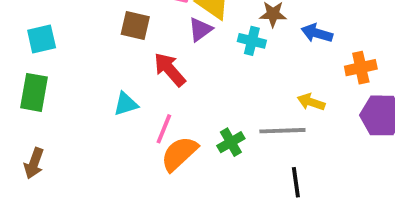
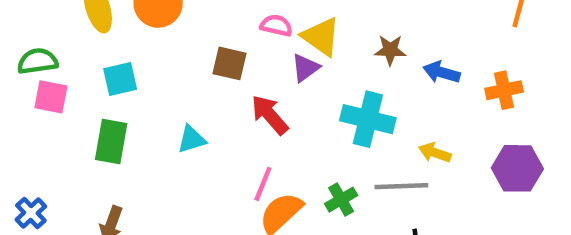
cyan cross: (252, 41) -> (368, 119), moved, size x1.6
orange cross: (361, 68) -> (504, 90), moved
cyan triangle: (126, 104) -> (192, 139), moved

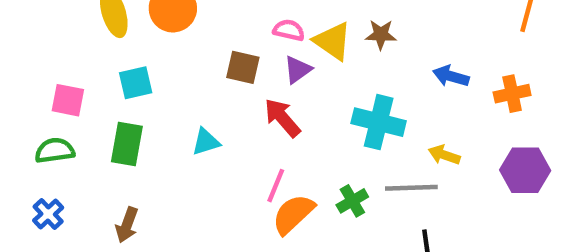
brown star: (390, 50) -> (381, 35), moved
green semicircle: (38, 61) -> (55, 151), moved
purple triangle: (305, 68) -> (298, 70), moved

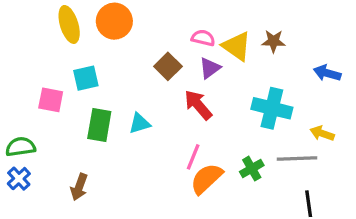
brown square: (243, 67) -> (168, 66), turned 32
pink square: (68, 100) -> (51, 100), moved
green rectangle: (127, 144) -> (99, 125), moved
green semicircle: (55, 151) -> (21, 147), moved

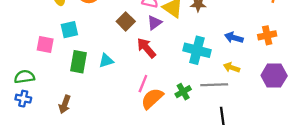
blue arrow: (327, 73) -> (234, 38), moved
blue cross: (19, 179) -> (23, 99), turned -35

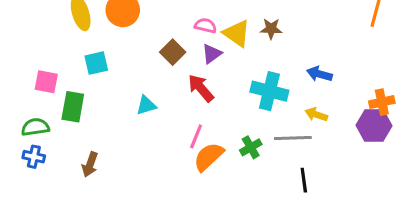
orange cross: (267, 35) -> (382, 102), moved
pink square: (45, 44) -> (46, 82), moved
green rectangle: (78, 62) -> (73, 107), moved

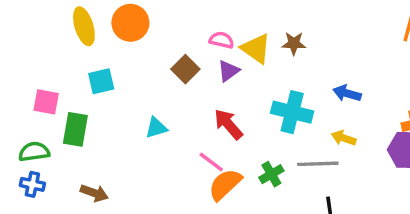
red arrow: (201, 88) -> (228, 124), moved
pink line: (196, 136) -> (211, 162), turned -75
brown arrow: (90, 165) -> (94, 193), turned -90

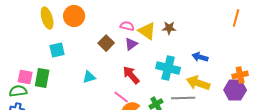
pink square: (46, 102) -> (25, 77), moved
yellow arrow: (344, 138) -> (198, 83), size x1.6

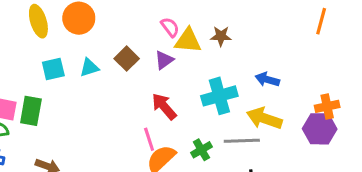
pink semicircle: (127, 26) -> (170, 27), moved, turned 40
yellow triangle: (147, 31) -> (188, 41), turned -30
cyan cross: (168, 68) -> (219, 96), turned -30
cyan triangle: (89, 77) -> (89, 68), moved
pink line: (121, 97) -> (149, 139), turned 35

